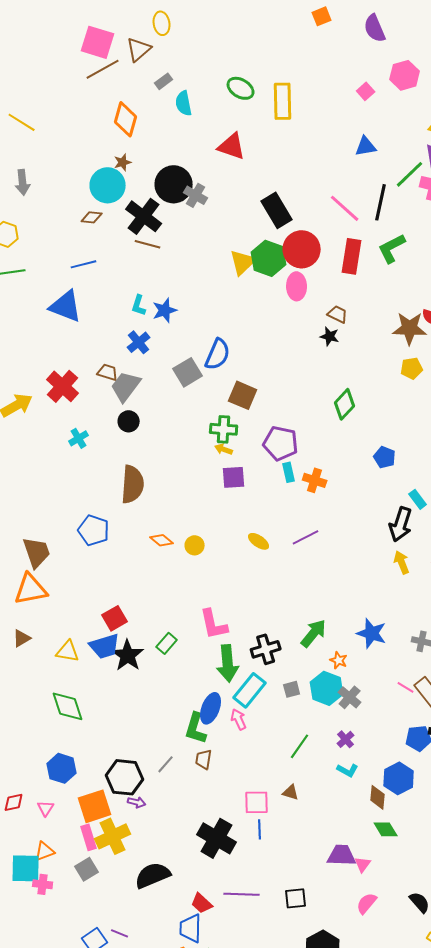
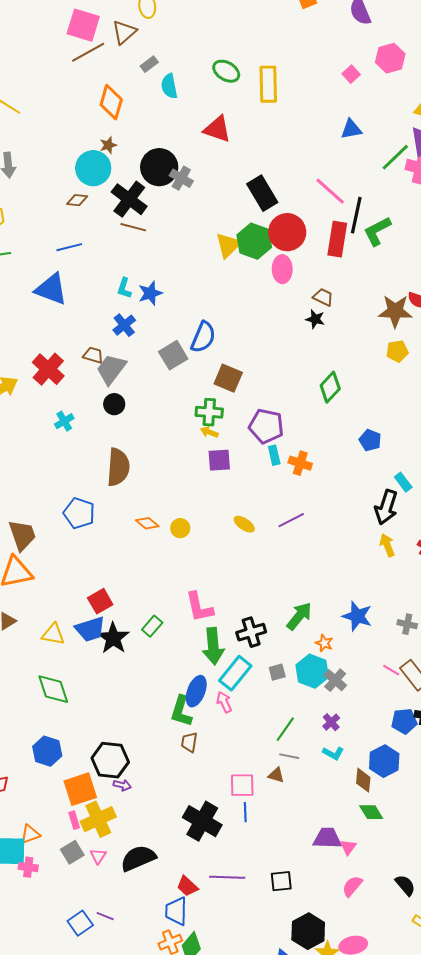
black line: (381, 202) -> (356, 215), moved
gray line: (166, 764) -> (289, 756), moved, turned 60
pink triangle: (46, 808) -> (98, 856), moved
pink rectangle: (89, 837) -> (74, 820), size x0.7

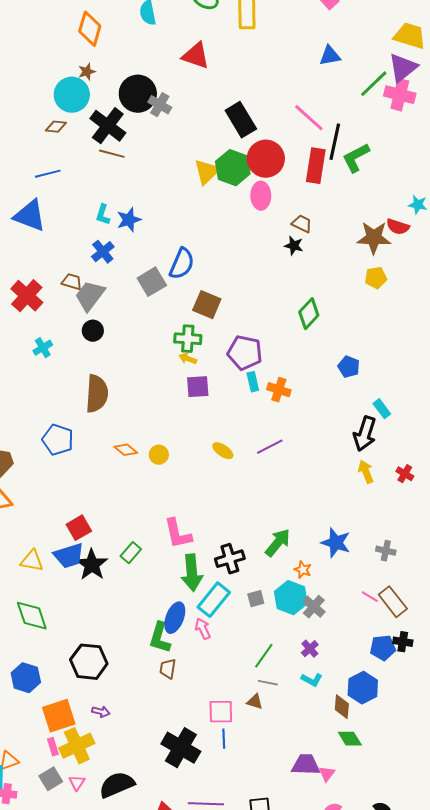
black hexagon: (110, 760) -> (89, 662), moved

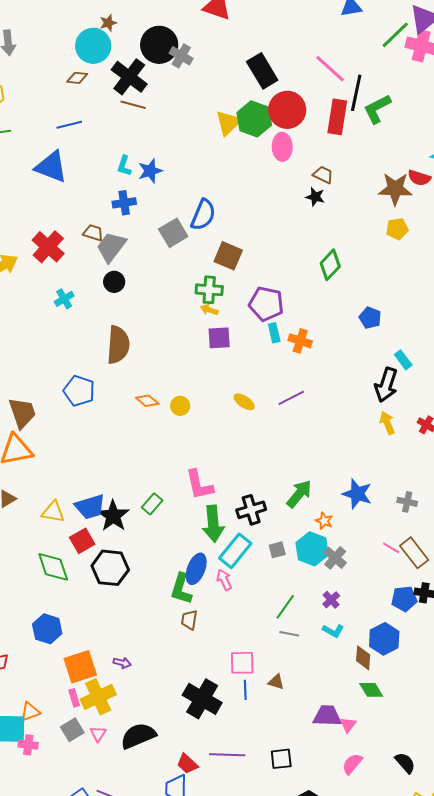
blue cross: (103, 252) -> (124, 203), turned 30
red square: (79, 528) -> (82, 541), moved
black hexagon: (89, 662) -> (110, 568), moved
brown triangle: (255, 702) -> (276, 682), moved

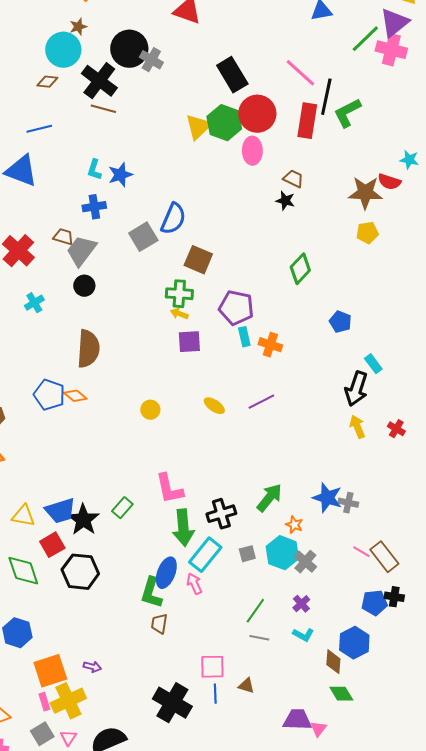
orange diamond: (147, 401) -> (75, 396), moved
gray cross: (407, 502) -> (348, 503), moved

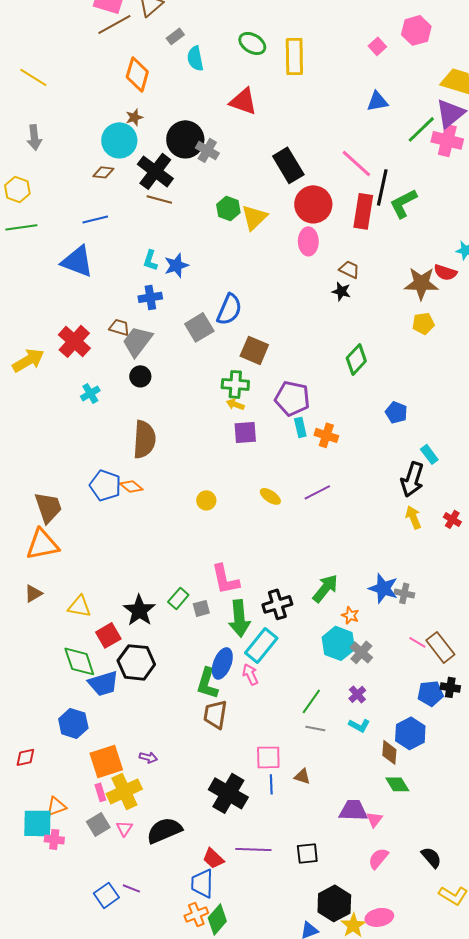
green hexagon: (224, 123) -> (228, 208), moved, size x0.7
blue trapezoid: (60, 511) -> (103, 683), moved
gray square: (247, 554) -> (201, 608), moved
brown trapezoid: (159, 624) -> (215, 714), size x1.4

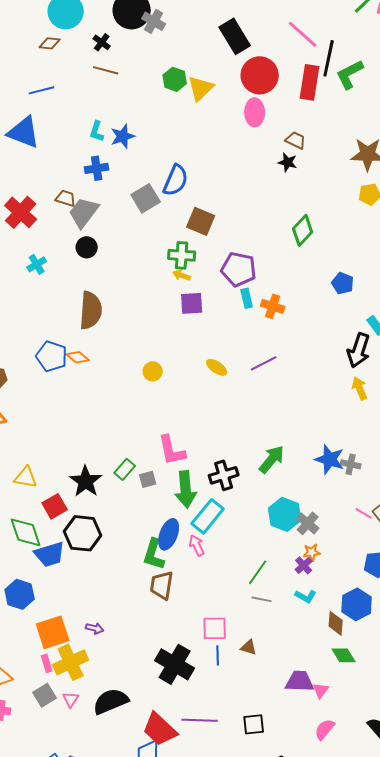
black cross: (155, 171) -> (102, 42), size x0.5
orange star: (350, 615) -> (312, 552), moved, turned -30
red trapezoid: (213, 858) -> (160, 729), size x1.6

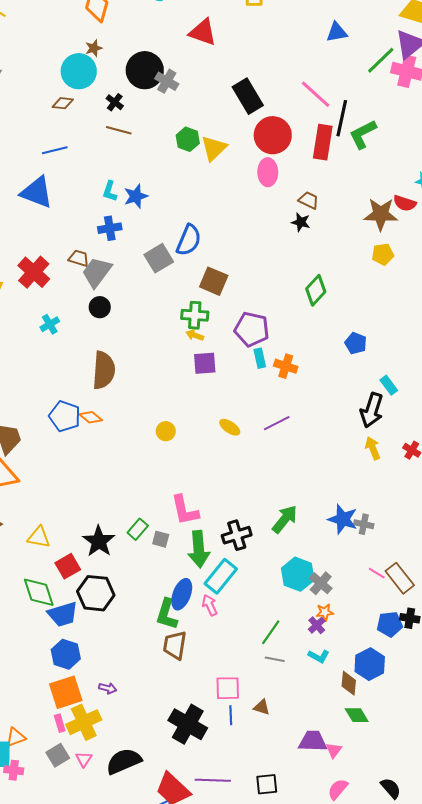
gray square: (148, 479) -> (161, 539), turned 30
blue hexagon: (20, 594) -> (66, 654), moved

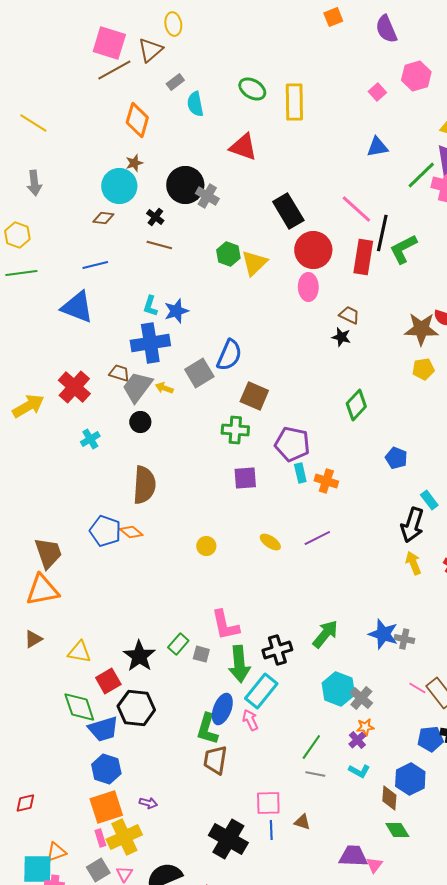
blue cross: (110, 228) -> (150, 343), size x1.6
yellow arrow: (195, 335) -> (164, 388), moved

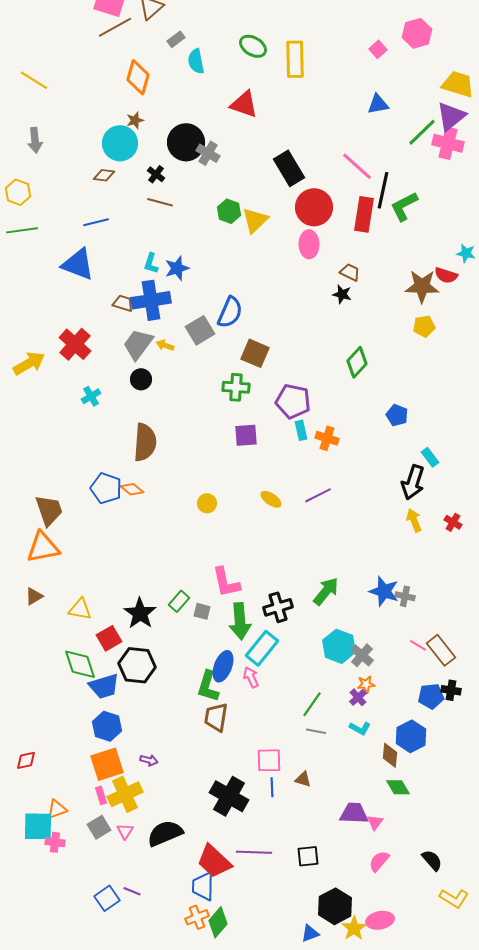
brown trapezoid: (119, 373) -> (123, 303), moved

